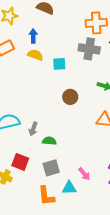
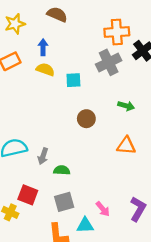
gray cross: (89, 49) -> (109, 62), turned -35

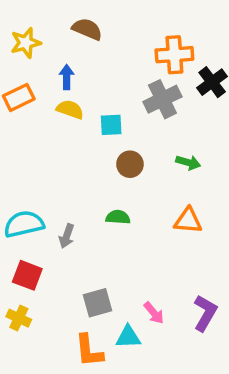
brown circle: (86, 119) -> (130, 164), moved
green semicircle: (62, 170) -> (118, 217), moved
red square: (28, 195) -> (27, 275), moved

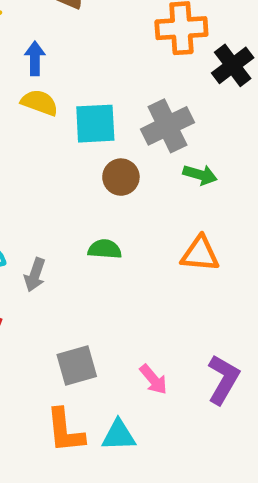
gray cross: (162, 99) -> (167, 126), moved
cyan square: (111, 125) -> (95, 124), size x1.4
cyan triangle: (128, 337) -> (119, 435), moved

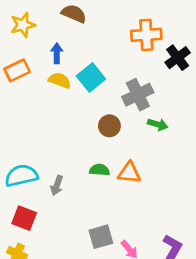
cyan square: (95, 124) -> (91, 78), moved, turned -36
orange triangle: (200, 254) -> (129, 173), moved
gray square: (77, 366) -> (101, 237), moved

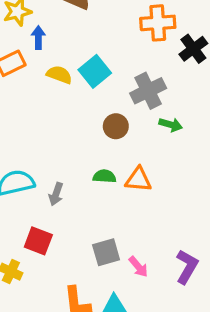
blue arrow: (57, 53) -> (38, 37), moved
red square: (24, 218) -> (38, 241), moved

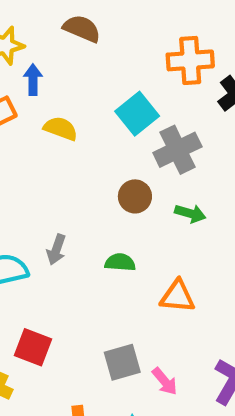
cyan square: (95, 71) -> (137, 114), moved
green arrow: (171, 125) -> (190, 213), moved
orange triangle: (138, 180) -> (177, 296), moved
gray arrow: (56, 194) -> (56, 250), moved

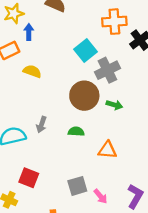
yellow semicircle: (61, 128) -> (32, 71), moved
brown circle: (135, 196) -> (84, 96), size x1.6

